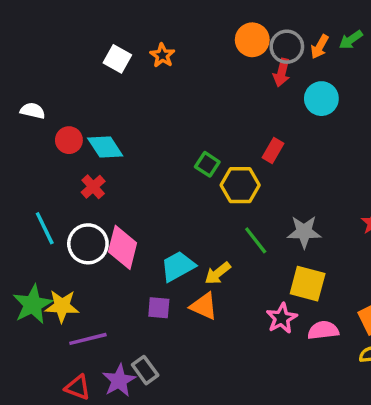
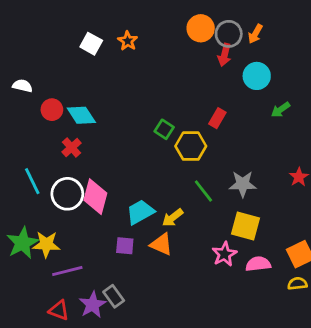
green arrow: (351, 40) -> (281, 110), moved

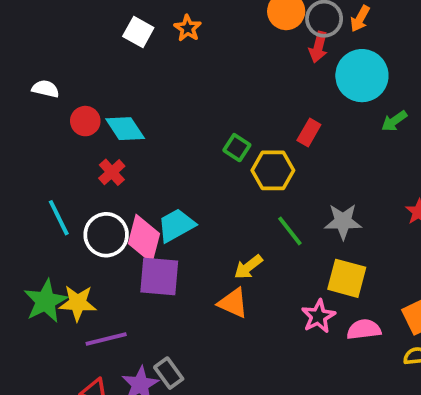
cyan circle: (257, 76) -> (362, 76), size x1.4
cyan trapezoid: (140, 212) -> (176, 225), moved
purple square: (125, 246) -> (159, 276), moved, size x1.6

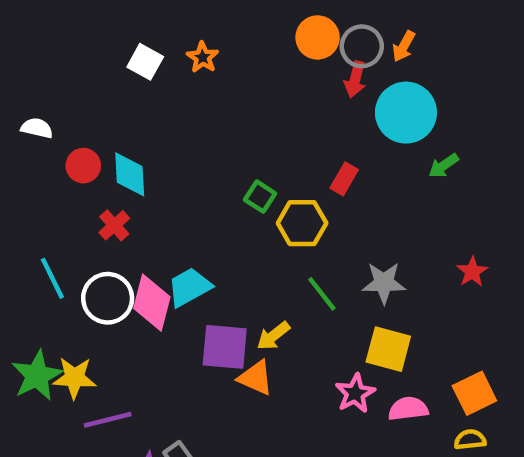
cyan diamond: (125, 129) -> (130, 174), turned 30
purple square: (159, 276) -> (225, 347), moved

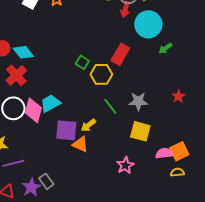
cyan diamond: (130, 174) -> (23, 52), turned -35
red rectangle: (344, 179) -> (120, 54), size x1.5
red cross: (114, 225) -> (16, 75), size x1.5
pink star: (355, 393) -> (125, 165), moved
pink semicircle: (408, 409) -> (164, 153), moved

